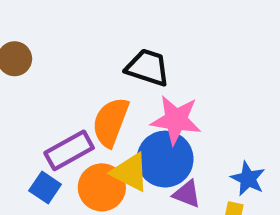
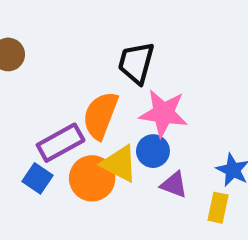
black trapezoid: (148, 67) -> (136, 63), turned -93
blue circle: (165, 159) -> (153, 151), size x0.6

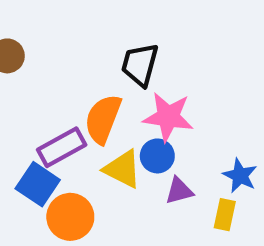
blue square: (38, 178) -> (38, 184), size x1.4
orange circle: (92, 178) -> (70, 217), moved
purple triangle: (174, 185) -> (179, 191), turned -36

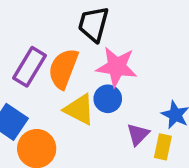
purple rectangle: (62, 147) -> (30, 67), moved, turned -30
purple triangle: (179, 191) -> (138, 134), moved, turned -30

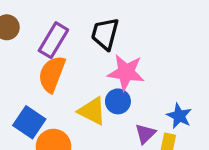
purple rectangle: (30, 67) -> (53, 40), moved
orange semicircle: (63, 69) -> (52, 74), moved

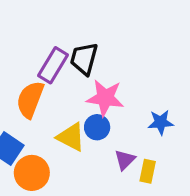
purple rectangle: (53, 40) -> (53, 65), moved
blue star: (179, 116) -> (161, 122), moved, turned -30

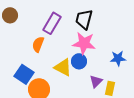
black trapezoid: (84, 59) -> (84, 19), moved
orange semicircle: (30, 100) -> (38, 44), size x0.7

